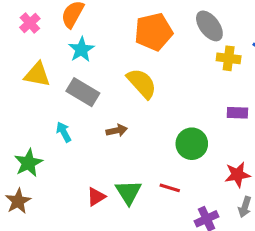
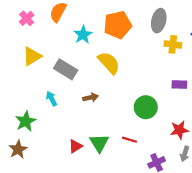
gray ellipse: (209, 26) -> (159, 21), turned 50
cyan star: (81, 49) -> (83, 35), moved
yellow triangle: (37, 75) -> (32, 56), turned -42

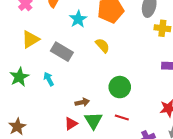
yellow semicircle: (109, 63) -> (102, 45), size x0.7
brown arrow: (91, 97) -> (82, 102), moved
green circle: (146, 107) -> (120, 87), moved
green star: (26, 121) -> (19, 77), moved

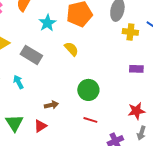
green triangle: (93, 121) -> (14, 123), moved

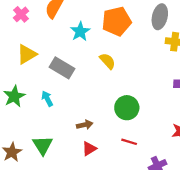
red triangle: (40, 126) -> (89, 149), moved

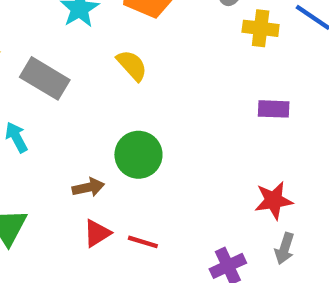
green circle: (127, 108) -> (138, 155), moved
red line: (129, 142) -> (143, 242), moved

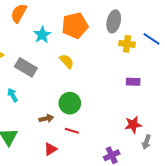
red triangle: (97, 233) -> (50, 149), moved
red line: (143, 242) -> (72, 131), moved
gray arrow: (285, 248) -> (146, 142), moved

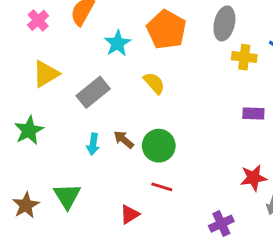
orange pentagon: (75, 26) -> (166, 30), turned -30
gray rectangle: (26, 67) -> (93, 92), turned -70
cyan arrow: (13, 95) -> (93, 144), moved, turned -144
brown arrow: (46, 119) -> (124, 140), moved, turned -128

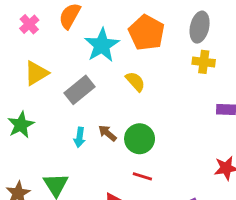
cyan star: (117, 43) -> (102, 45), size x1.4
yellow cross: (244, 57) -> (204, 62), moved

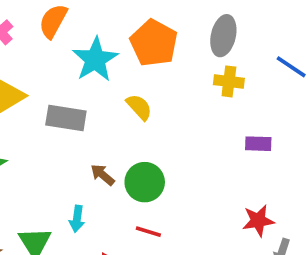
gray rectangle: (80, 90) -> (66, 118), turned 48
cyan arrow: (80, 137) -> (77, 219), moved

